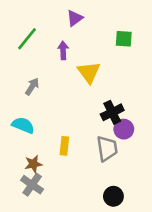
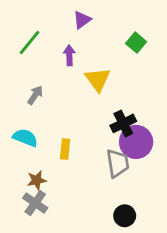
green square: (124, 39) -> (136, 43), turned 36
purple circle: (124, 129) -> (136, 142), size x1.5
yellow rectangle: (64, 146) -> (65, 149), moved

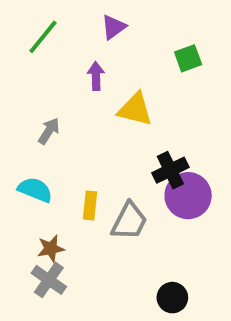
green line: (30, 43) -> (43, 37), moved
green square: (136, 43) -> (188, 58), turned 30
yellow triangle: (98, 79) -> (135, 109), turned -40
gray trapezoid: (118, 163) -> (129, 221), moved, turned 36

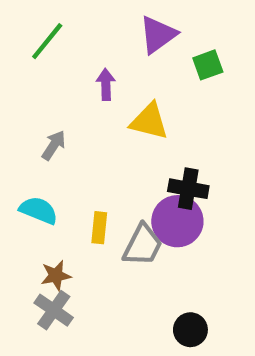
purple triangle: (114, 27) -> (158, 35), moved, size x1.4
black cross: (170, 170) -> (188, 189), turned 36
purple circle: (188, 196) -> (177, 221), moved

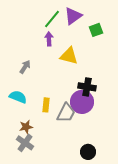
green line: (47, 41) -> (52, 19), moved

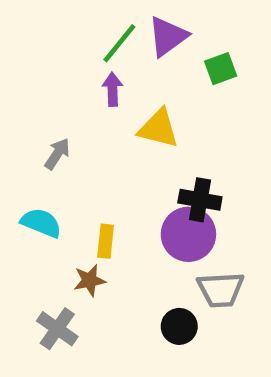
gray trapezoid: (66, 113) -> (221, 290), moved, turned 60
brown star: (26, 127) -> (89, 280), moved
black circle: (88, 152) -> (179, 326), moved

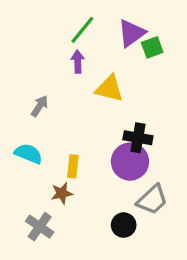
purple triangle: (168, 36) -> (132, 33), moved
gray trapezoid: (221, 290) -> (152, 200), turned -40

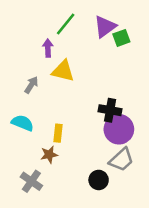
purple arrow: (78, 62) -> (48, 48), moved
yellow triangle: (109, 89) -> (63, 71), moved
purple circle: (130, 162) -> (119, 129), moved

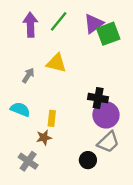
green square: (121, 38) -> (108, 34), size x1.5
purple arrow: (48, 48) -> (30, 25), moved, size x1.5

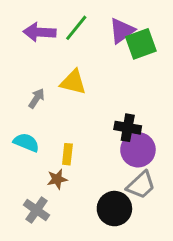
purple arrow: (30, 25) -> (39, 32), turned -85
black circle: (88, 160) -> (114, 209), size x1.5

